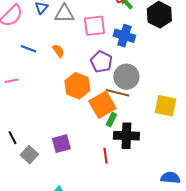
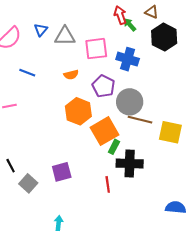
orange semicircle: (58, 51) -> (71, 75), moved, turned 112
brown line: (117, 93) -> (140, 120), moved

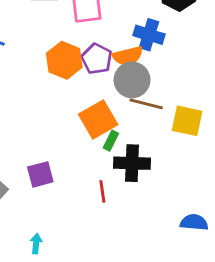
blue cross: (128, 59) -> (149, 35), moved
orange semicircle: (71, 75) -> (128, 56), moved, size x1.5
orange hexagon: (78, 111) -> (64, 60), moved

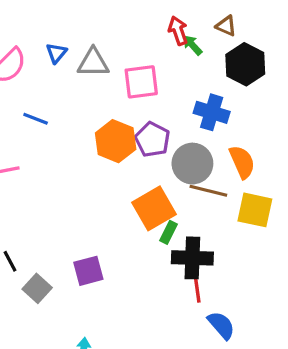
orange semicircle: (128, 56) -> (242, 162), moved, turned -100
red line: (102, 191) -> (197, 290), moved
blue semicircle: (194, 222) -> (221, 325), moved, turned 44

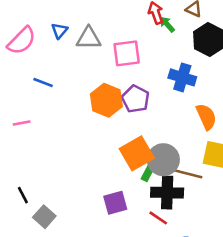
gray circle: (192, 164) -> (163, 160), moved
brown line: (208, 191) -> (187, 174), moved
purple square: (88, 271) -> (115, 203), moved
red line: (197, 290) -> (158, 218), moved, turned -48

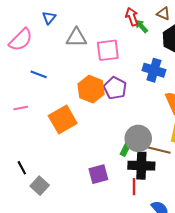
blue triangle: (60, 31) -> (49, 18), moved
orange square: (137, 153) -> (63, 119), moved
red line: (158, 218) -> (134, 187), turned 56

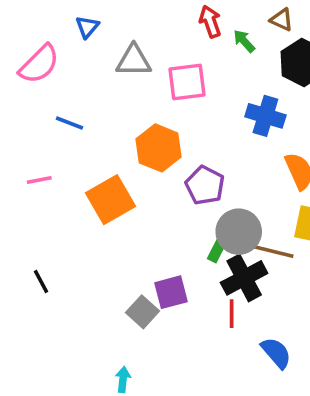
red arrow: (132, 17) -> (210, 21), moved
purple pentagon: (115, 88) -> (205, 185), moved
black cross: (141, 166) -> (244, 278), turned -30
gray square: (40, 186) -> (143, 312), moved

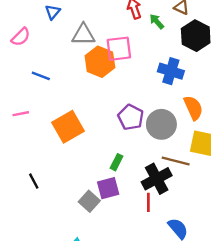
pink semicircle: (39, 64) -> (21, 37), size x0.7
orange hexagon: (159, 148) -> (100, 62), moved
gray circle: (239, 232) -> (161, 124), moved
green rectangle: (217, 249) -> (116, 162), moved
black line: (41, 282) -> (34, 181), moved

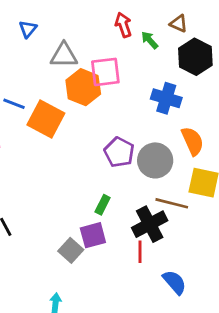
orange square: (68, 127) -> (46, 119), moved, turned -32

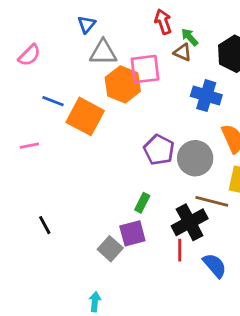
brown triangle: (179, 24) -> (183, 52), moved
blue triangle: (28, 29) -> (87, 24), moved
blue semicircle: (175, 282) -> (215, 265), moved

